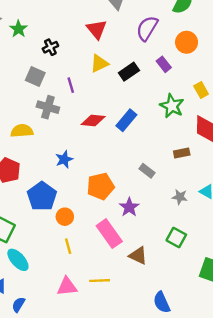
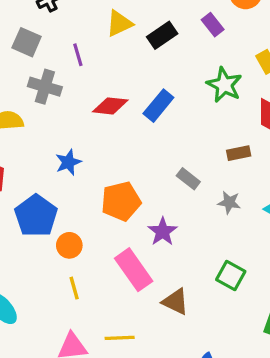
gray star: (180, 197) -> (229, 202), moved

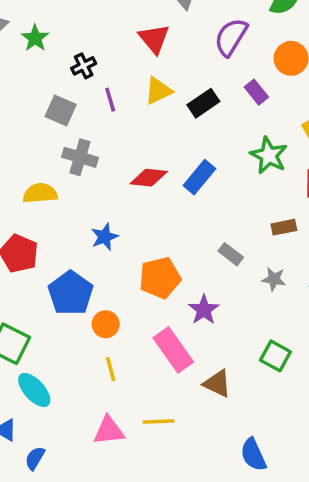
purple line: (78, 55) -> (110, 100), moved

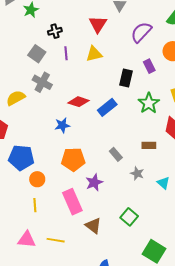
black rectangle: (203, 103) -> (126, 78), moved, turned -54
yellow semicircle: (40, 193) -> (16, 98), turned -36
blue star: (105, 237) -> (62, 125), moved
blue pentagon: (71, 293) -> (21, 158), turned 30

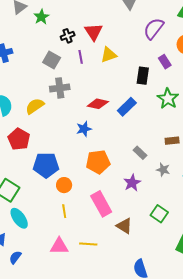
red triangle: (98, 24) -> (94, 32), moved
gray cross: (42, 82) -> (60, 88), turned -30
purple star: (94, 183) -> (132, 183), moved

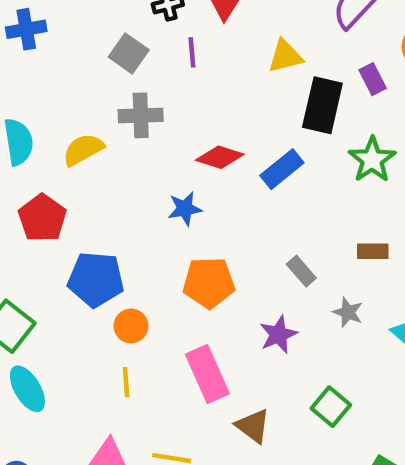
yellow triangle: (109, 55) -> (285, 56), moved
black rectangle: (143, 76) -> (322, 105), size x1.4

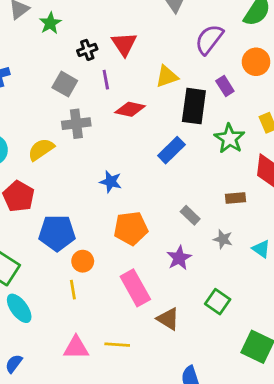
red diamond: (220, 157) -> (130, 109), moved
blue star: (185, 209) -> (111, 182), turned 30
yellow line: (126, 382) -> (73, 290), moved

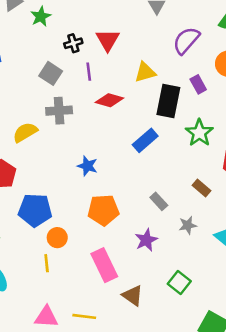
brown rectangle: (235, 198) -> (202, 188), turned 42
gray star: (223, 239) -> (188, 225), turned -30

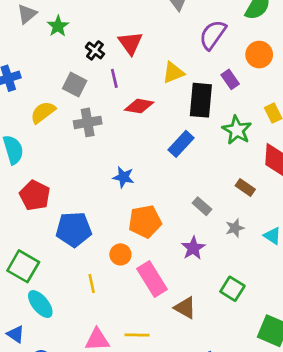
black cross: (73, 43) -> (95, 50), turned -30
yellow semicircle: (25, 132) -> (43, 112), moved
orange circle: (57, 238) -> (120, 254), moved

